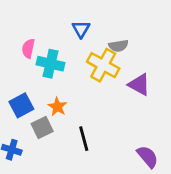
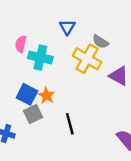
gray semicircle: (118, 46) -> (100, 42), turned 42
blue square: (21, 105) -> (27, 94), moved, turned -35

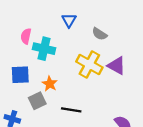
yellow cross: (87, 59) -> (89, 64), moved
blue square: (27, 94) -> (20, 75), moved, turned -30
black line: (70, 124) -> (71, 110), turned -66

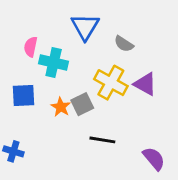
blue triangle: (69, 20) -> (85, 27), size x1.5
gray square: (37, 101) -> (82, 104), moved
black line: (71, 110) -> (102, 140), moved

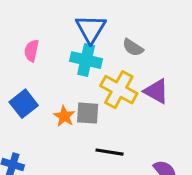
cyan cross: (54, 63) -> (86, 60), moved
blue square: (23, 95) -> (24, 104), turned -35
gray square: (82, 104) -> (88, 113), turned 30

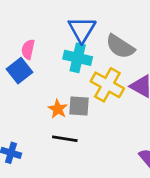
gray semicircle: (133, 48) -> (120, 47), size x1.5
blue square: (24, 104) -> (20, 71), moved
black line: (109, 152) -> (65, 139), moved

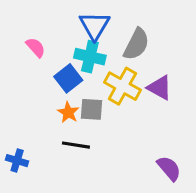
gray semicircle: (120, 47) -> (136, 44), turned -96
pink semicircle: (28, 49) -> (36, 47), turned 126
blue square: (20, 71) -> (68, 78), moved

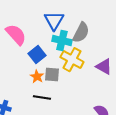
pink semicircle: (36, 47) -> (16, 35), size x1.6
cyan cross: (90, 57) -> (62, 41), moved
purple triangle: (160, 88) -> (104, 67), moved

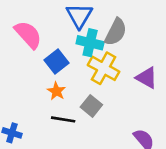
gray square: (52, 75) -> (91, 106), moved, turned 35

